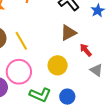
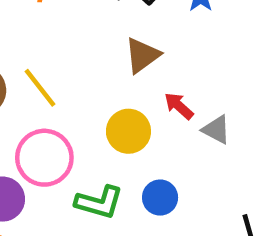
red arrow: (86, 50) -> (179, 106), moved

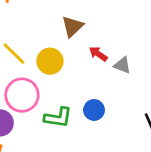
yellow circle: (128, 131) -> (50, 61), moved

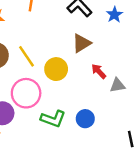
gray triangle: (122, 65) -> (117, 85), turned -42

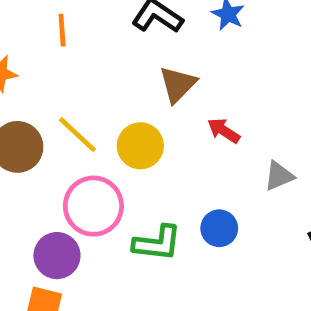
gray triangle: (117, 85) -> (279, 176), moved

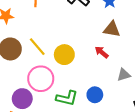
brown triangle: (178, 84) -> (112, 29), moved, turned 48

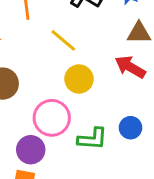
yellow line: (37, 47) -> (63, 40), moved
red arrow: (102, 52) -> (130, 67), size x1.5

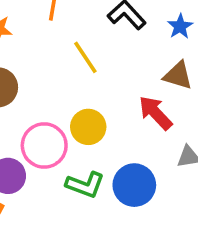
yellow circle: (79, 79) -> (88, 127), moved
blue circle: (131, 128) -> (134, 185), size x1.5

